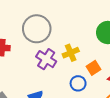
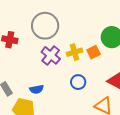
orange square: (94, 68) -> (94, 52), moved

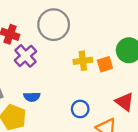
purple cross: (51, 55) -> (25, 56), moved
blue circle: (78, 82) -> (80, 109), moved

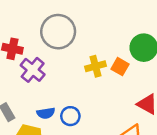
orange square: (105, 64) -> (120, 67), turned -35
blue circle: (80, 109) -> (70, 116), moved

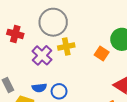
yellow cross: (95, 66) -> (66, 47), moved
purple cross: (33, 70) -> (42, 55), moved

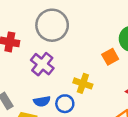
yellow cross: (66, 47) -> (83, 83), moved, turned 35
orange square: (102, 54) -> (110, 57), turned 32

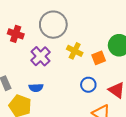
yellow cross: (83, 83) -> (75, 51), moved
blue circle: (65, 104) -> (88, 85), moved

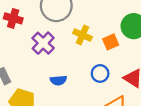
blue semicircle: (36, 88) -> (58, 80), moved

